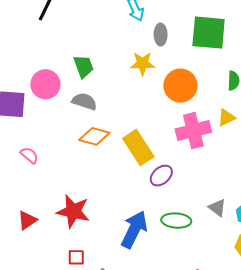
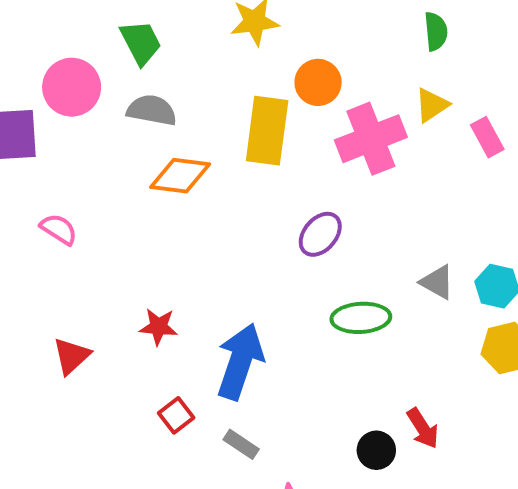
orange circle: (180, 86) -> (318, 82), moved, size x0.7
yellow rectangle: (138, 147) -> (267, 131), moved, turned 48
red star: (73, 211) -> (158, 327), size x0.6
blue arrow: (134, 229) -> (240, 361), moved
red square: (76, 257) -> (176, 415), turned -30

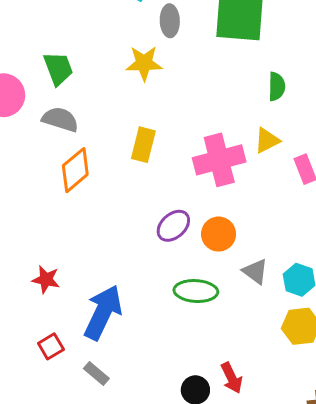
orange circle: (318, 82) -> (219, 234), moved
yellow rectangle: (267, 131) -> (143, 145), size x0.7
orange diamond: (180, 176) -> (75, 170), turned -54

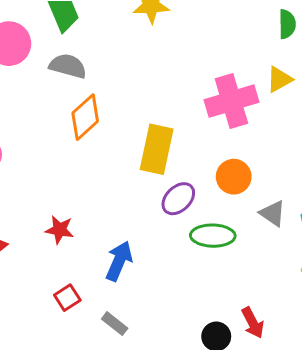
yellow rectangle: (143, 145) -> (157, 149), moved, size x1.4
purple ellipse: (173, 226) -> (178, 199), moved
blue arrow: (103, 312) -> (119, 261), size x0.7

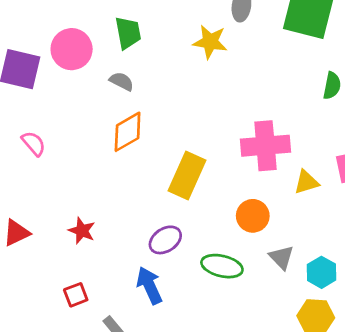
gray semicircle: (68, 66) -> (122, 81), size x0.7
yellow triangle: (279, 79) -> (306, 182), moved
purple ellipse: (178, 199) -> (165, 240), moved
blue arrow: (119, 261) -> (149, 286), moved, turned -60

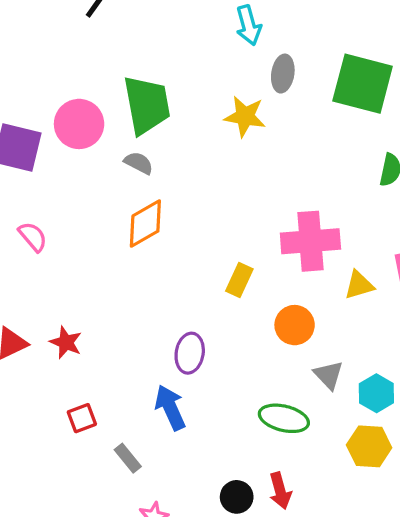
green trapezoid: (128, 33) -> (147, 105), size x1.5
yellow rectangle: (187, 175) -> (239, 280), moved, size x0.6
red star: (82, 231) -> (66, 342), moved
purple ellipse: (165, 240) -> (190, 353), turned -48
green ellipse: (222, 266) -> (284, 418), moved

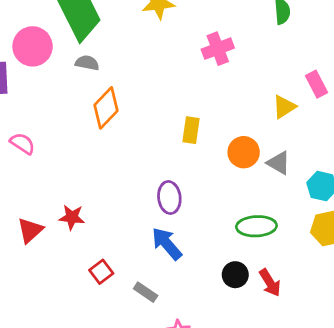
pink cross: (310, 241) -> (218, 49), moved, size x0.7
gray triangle: (329, 375) -> (279, 163), moved
black circle: (237, 497) -> (235, 275), moved

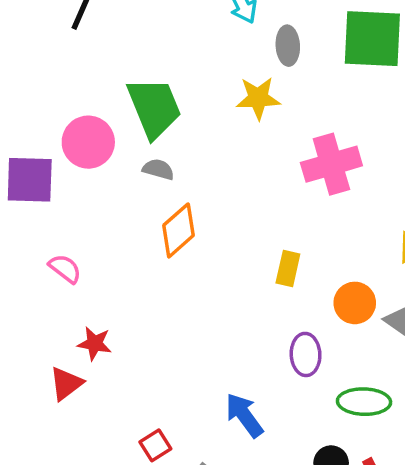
pink cross: (218, 49) -> (331, 164), size x1.4
purple ellipse: (169, 197) -> (306, 354), moved
red star: (72, 217) -> (95, 343), moved

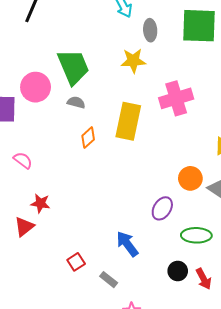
orange diamond: (178, 230) -> (88, 138), size x0.7
yellow rectangle: (288, 268) -> (128, 121), moved, size x1.8
purple ellipse: (306, 354) -> (162, 208), turned 35

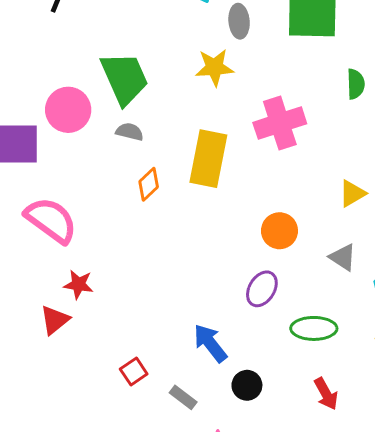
pink semicircle: (23, 160) -> (51, 220), size x1.8
orange circle: (190, 178) -> (279, 231), moved
black circle: (178, 271) -> (247, 385), moved

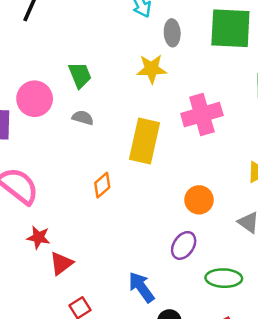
green trapezoid: (124, 78) -> (80, 75), size x0.6
orange diamond: (149, 184) -> (102, 185), moved
red triangle: (55, 320) -> (61, 263), moved

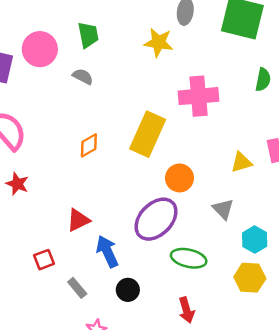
yellow rectangle: (144, 141) -> (148, 134), moved
purple ellipse: (184, 245) -> (156, 219), size x1.6
red triangle: (61, 263) -> (78, 220), moved

